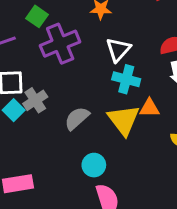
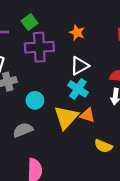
gray semicircle: (77, 118) -> (23, 130), moved
cyan circle: (94, 165) -> (35, 100), moved

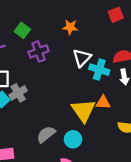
purple cross: (39, 47) -> (39, 51), size x0.7
cyan cross: (78, 89) -> (99, 70), moved
cyan circle: (35, 100) -> (73, 139), moved

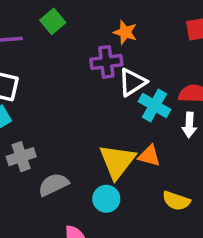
purple cross: (39, 51) -> (106, 62), moved
gray cross: (18, 93) -> (21, 157), moved
cyan circle: (73, 139) -> (106, 199), moved

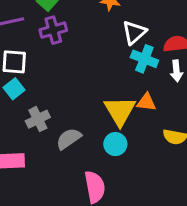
purple cross: (106, 62) -> (53, 30), moved
white triangle: (132, 82) -> (134, 32), moved

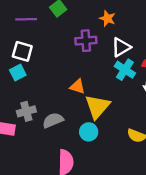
purple cross: (53, 30) -> (86, 41), moved
orange triangle: (146, 102) -> (77, 87), moved
gray cross: (38, 119) -> (26, 111), moved

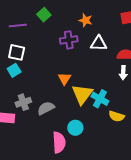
white triangle: (121, 47) -> (99, 43), turned 36
cyan cross: (125, 70) -> (100, 99), moved
orange triangle: (77, 87) -> (64, 79), turned 48
cyan circle: (89, 132) -> (75, 128), moved

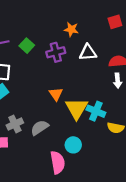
green square: (44, 15) -> (27, 46), moved

